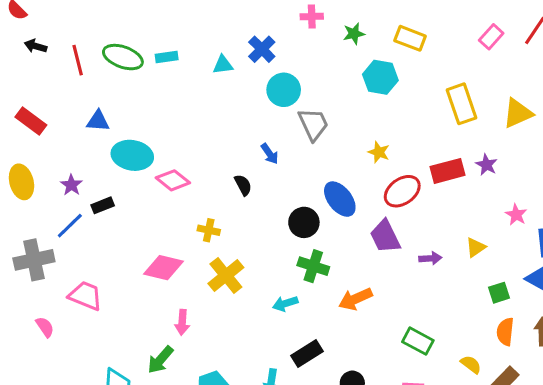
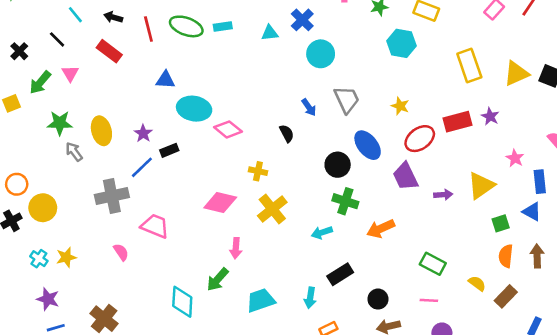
red rectangle: (31, 121) -> (109, 51), moved
gray trapezoid: (313, 124) -> (347, 99), moved
yellow triangle: (476, 247) -> (481, 186), size x1.6

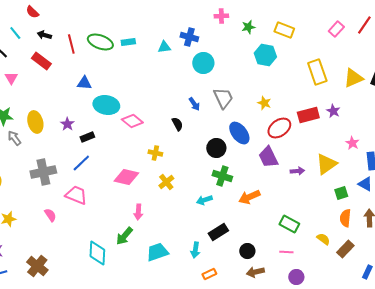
blue cross: (302, 20) -> (189, 37), turned -30
blue line: (142, 167) -> (81, 163), moved
yellow cross: (272, 209) -> (166, 182), size x0.7

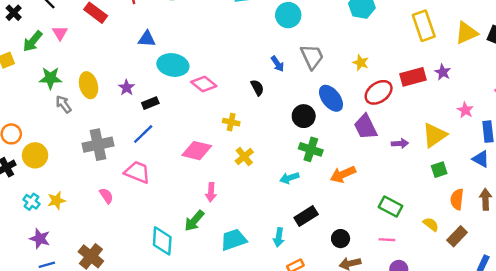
green square: (341, 193) -> (439, 170), moved

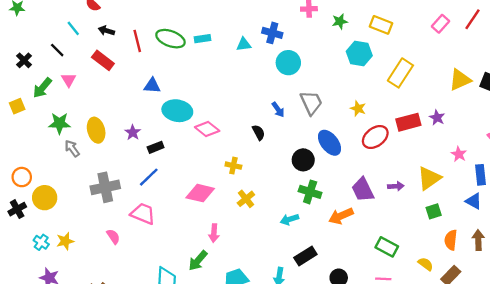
yellow rectangle: (424, 26) -> (400, 73), moved, turned 52
purple trapezoid: (365, 127) -> (363, 190), moved

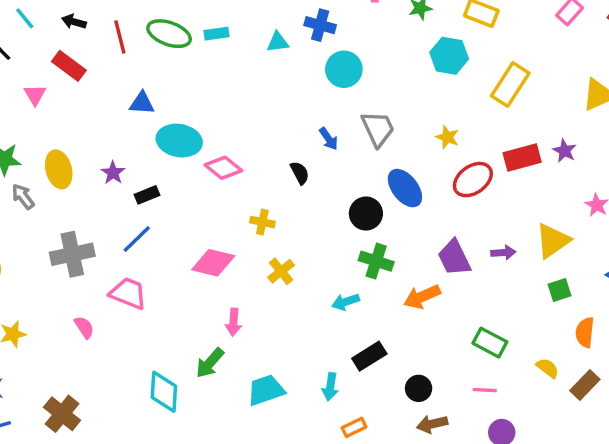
pink triangle: (69, 80) -> (35, 95), moved

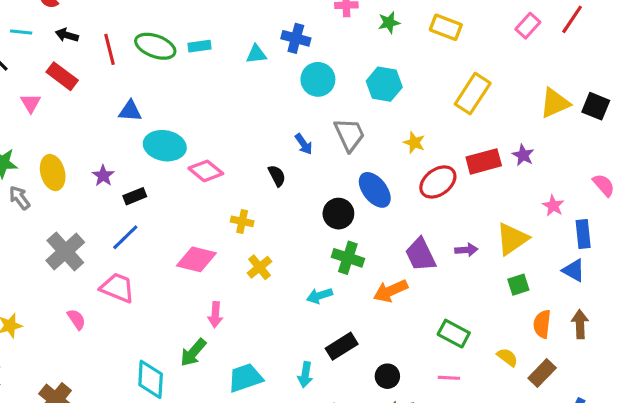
cyan line: (25, 18) -> (21, 32), turned -45
cyan hexagon: (449, 56) -> (384, 84), moved
gray cross: (72, 254) -> (65, 251), turned -30

